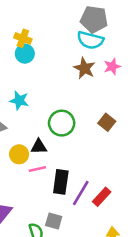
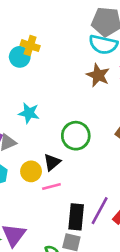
cyan circle: (25, 54) -> (20, 57), moved
black triangle: (39, 147) -> (52, 162), turned -35
black rectangle: (61, 182) -> (76, 217), moved

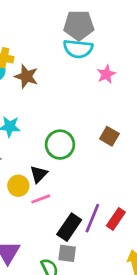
brown star: (98, 75) -> (26, 76), moved
black rectangle: (76, 217) -> (69, 227), turned 35

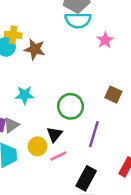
purple line: (92, 218) -> (94, 134), moved

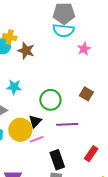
purple line: (94, 134) -> (67, 124), turned 65
yellow circle: (37, 146) -> (20, 130), size x1.5
black rectangle: (86, 178) -> (57, 160), turned -54

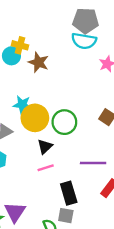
purple line: (67, 124) -> (93, 163), moved
yellow circle: (20, 130) -> (35, 118), moved

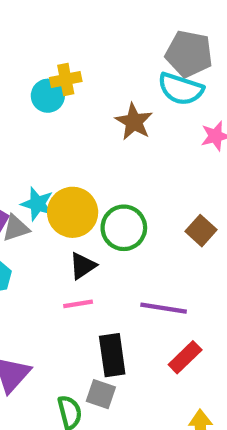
yellow cross: (20, 45) -> (66, 79), turned -35
brown star: (39, 62) -> (134, 122), moved
cyan star: (22, 105) -> (37, 204), moved

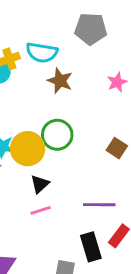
cyan semicircle: (181, 89) -> (42, 52), moved
green circle: (124, 228) -> (57, 135), moved
black rectangle: (112, 355) -> (91, 247), moved

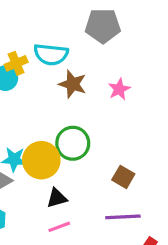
pink star: (117, 82) -> (119, 89), moved
brown square: (117, 148) -> (123, 177), moved
black triangle: (40, 184) -> (57, 198), turned 30

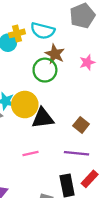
gray pentagon: (103, 26) -> (82, 16), turned -30
green circle: (73, 143) -> (45, 70), moved
black triangle: (57, 198) -> (43, 118), moved, size x1.5

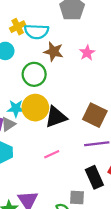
yellow cross: (17, 33) -> (18, 27), moved
green circle: (45, 70) -> (34, 74), moved
brown square: (81, 125) -> (95, 115), size x1.5

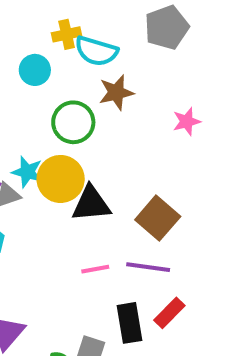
brown star: (54, 52) -> (116, 93), turned 30
pink star: (87, 53) -> (187, 121), moved
pink line: (52, 154) -> (95, 269), moved

